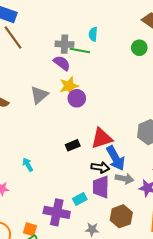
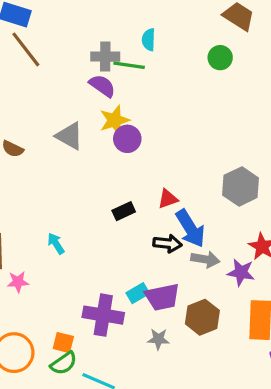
gray triangle: (39, 95) -> (69, 136), turned -48
red triangle: (102, 138) -> (168, 199), size x0.6
purple trapezoid: (101, 187) -> (162, 297), moved, turned -100

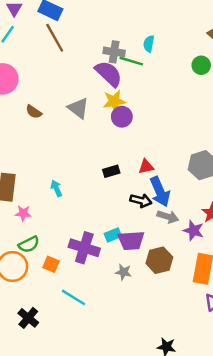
purple semicircle: (102, 86) -> (109, 74), size x1.4
green semicircle: (64, 363) -> (29, 244), moved

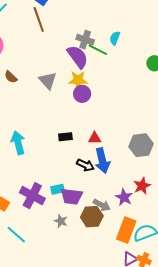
cyan arrow: (56, 188) -> (18, 143), size x1.6
gray arrow: (168, 217) -> (102, 205), moved

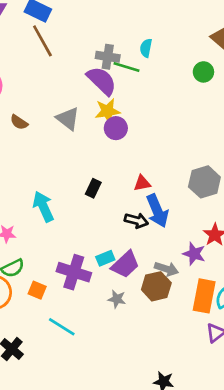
black rectangle: (65, 137) -> (93, 188), moved, turned -48
purple trapezoid: (72, 196) -> (125, 264), turned -40

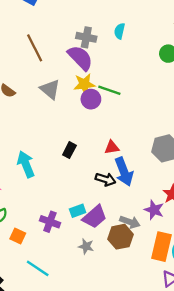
brown line: (42, 41) -> (35, 48), moved
green line: (126, 67) -> (109, 90), moved
purple cross: (74, 272) -> (50, 222), size x0.7

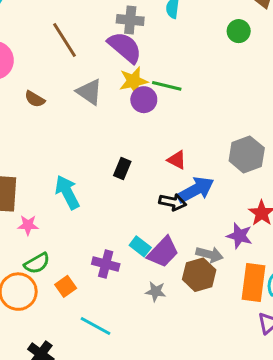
red triangle: (112, 147) -> (177, 160), turned 42
blue arrow: (124, 172) -> (196, 190), turned -92
cyan rectangle: (78, 211) -> (140, 246), turned 63
orange square: (18, 236) -> (66, 286), turned 35

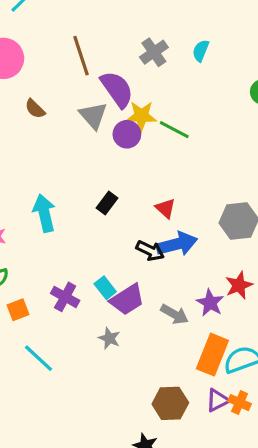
gray cross: (130, 20) -> (154, 52), turned 35
purple semicircle: (125, 47) -> (117, 89), moved
purple circle: (144, 100) -> (127, 134), moved
brown hexagon: (199, 275) -> (170, 403), moved

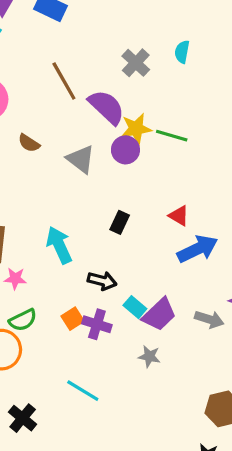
gray triangle: (93, 116) -> (81, 159), moved
black arrow: (150, 251) -> (102, 281), moved
orange square: (18, 310) -> (73, 319), moved

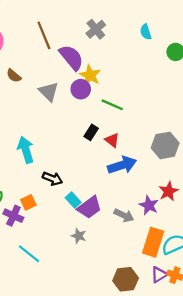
cyan semicircle: (182, 52) -> (146, 32), moved, turned -35
yellow star: (136, 129) -> (90, 75), turned 30
green line: (172, 136) -> (112, 105), moved
black rectangle: (120, 222) -> (91, 132), moved
purple cross: (97, 324) -> (13, 216), moved

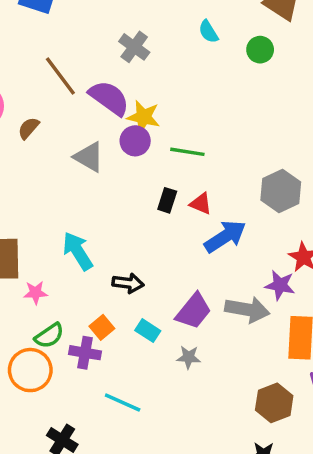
brown semicircle: (14, 76) -> (29, 128), moved, turned 105
cyan rectangle: (73, 200) -> (148, 331), moved
gray arrow: (124, 215) -> (247, 310), size x1.4

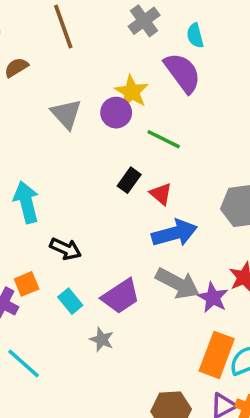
cyan semicircle: (208, 32) -> (195, 36), moved
purple semicircle: (109, 98) -> (182, 73), moved
gray arrow: (247, 310) -> (178, 283), moved

